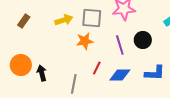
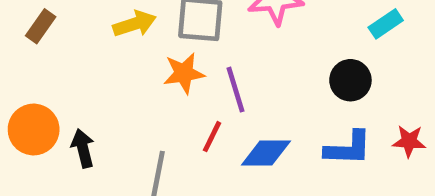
black circle: (143, 40) -> (350, 80), moved
purple line: (120, 45) -> (235, 90), moved

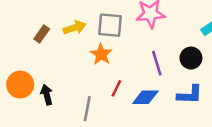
brown rectangle: (41, 26) -> (42, 34), moved
orange star: (184, 73) -> (101, 54), turned -30
purple line: (235, 90) -> (157, 63), moved

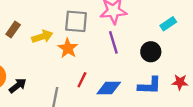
yellow arrow: (75, 28) -> (42, 37), moved
purple line: (157, 63) -> (113, 42), moved
black arrow: (47, 95) -> (18, 86), turned 66

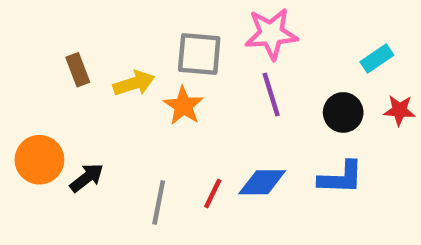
brown rectangle: (13, 30) -> (78, 70), turned -56
red line: (82, 80) -> (213, 193), moved
red star: (180, 82) -> (399, 110), moved

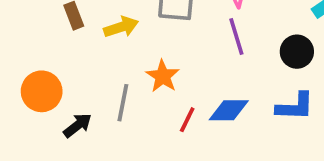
orange star: (183, 106) -> (163, 76), moved
black arrow: (87, 178) -> (78, 125), moved
gray line: (159, 202) -> (123, 103), moved

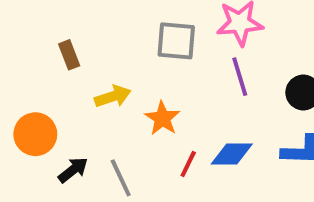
yellow arrow: (121, 27) -> (113, 96), moved
gray line: (123, 103) -> (121, 178), moved, turned -36

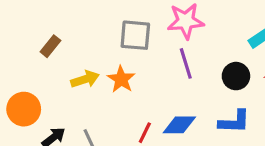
brown rectangle: (69, 55) -> (50, 46), turned 60
orange star: (162, 118) -> (121, 79), moved

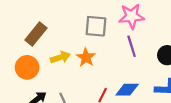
brown rectangle: (50, 46) -> (36, 34), size x1.5
orange circle: (24, 109) -> (27, 67), moved

